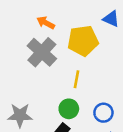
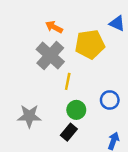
yellow line: (76, 79) -> (68, 81), moved
blue circle: (103, 113) -> (110, 100), moved

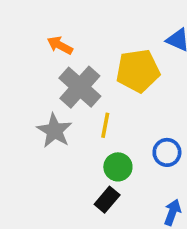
orange arrow: (54, 27) -> (60, 45), moved
gray star: (29, 116) -> (54, 131), moved, turned 30

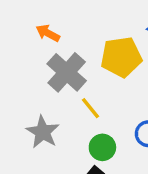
yellow line: (105, 125) -> (90, 108), turned -50
gray star: (54, 131) -> (43, 132), moved

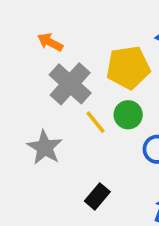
green circle: (102, 147) -> (128, 115), moved

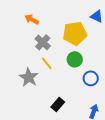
gray cross: (70, 84) -> (43, 42), size x0.7
yellow line: (95, 122) -> (47, 63), moved

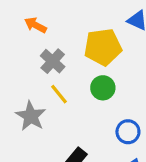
blue circle: (91, 78) -> (128, 132), moved

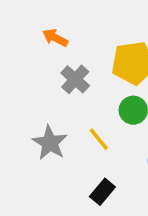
yellow line: (59, 94) -> (99, 139), moved

